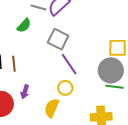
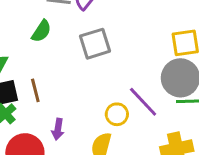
gray square: (58, 39) -> (95, 44), turned -35
purple line: (69, 64) -> (143, 102), moved

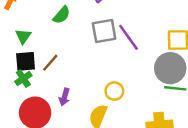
brown line: (35, 90) -> (50, 63), turned 48
purple line: (143, 102) -> (129, 37), moved

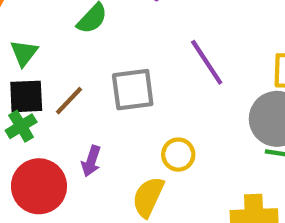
gray square: (104, 31) -> (133, 90), moved

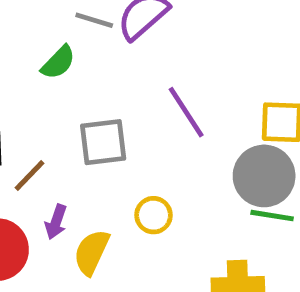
brown line: (69, 101) -> (29, 175), moved
yellow semicircle: (148, 197) -> (92, 252), moved

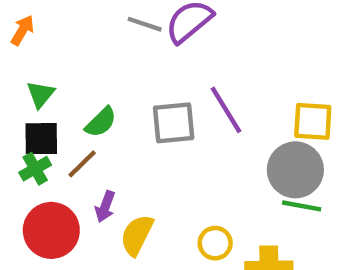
green semicircle: (58, 62) -> (101, 122), moved
gray square: (103, 142) -> (174, 123), moved
yellow circle: (153, 215) -> (215, 243), moved

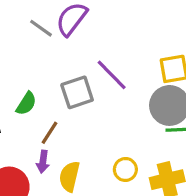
gray line: (145, 24) -> (41, 28), turned 30
brown line: (82, 164) -> (50, 133), moved

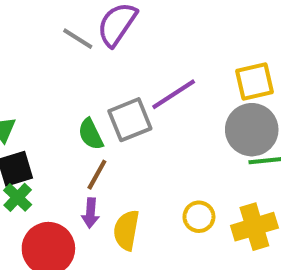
purple line: (112, 75) -> (174, 94), turned -75
green semicircle: (26, 104) -> (91, 134), moved, turned 125

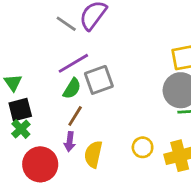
purple line: (174, 94) -> (73, 63), moved
green semicircle: (91, 134) -> (72, 89), turned -125

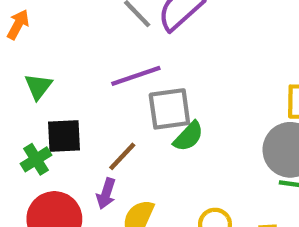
green semicircle: (72, 89) -> (188, 136), moved
black square: (20, 110) -> (64, 136), moved

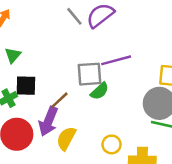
purple line: (136, 76) -> (116, 60), moved
purple arrow: (106, 194) -> (48, 121), size x1.6

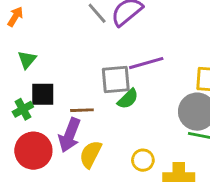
brown line: (60, 100) -> (82, 110), turned 42

